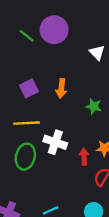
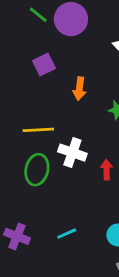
green line: (27, 36) -> (38, 15), moved
purple square: (29, 88) -> (44, 65), moved

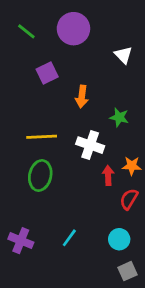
green line: (38, 15) -> (26, 31), moved
white cross: (72, 153) -> (90, 145), moved
cyan line: (67, 234) -> (69, 238), turned -30

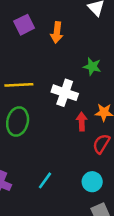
orange arrow: (82, 97) -> (57, 33), moved

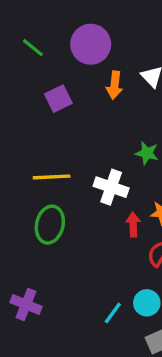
orange arrow: (57, 33) -> (114, 85), moved
cyan line: (45, 180) -> (113, 313), moved

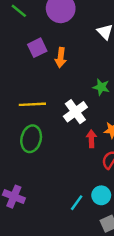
orange arrow: (114, 85) -> (61, 58), moved
white cross: (111, 187) -> (75, 112), turned 35

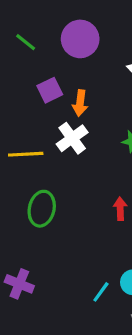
yellow line: (32, 104) -> (26, 154), moved
white cross: (75, 112) -> (72, 138), moved

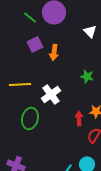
green line: (26, 42) -> (30, 17), moved
white cross: (72, 138) -> (51, 94), moved

